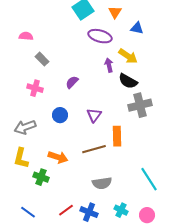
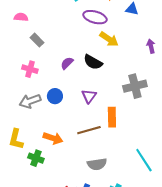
yellow arrow: (128, 56) -> (109, 39), moved
purple arrow: (109, 65) -> (151, 46), moved
black semicircle: (128, 81) -> (93, 62), moved
gray arrow: (25, 127) -> (30, 101), moved

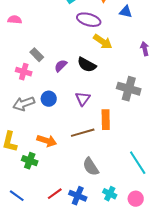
gray rectangle: (37, 40) -> (37, 55), moved
gray cross: (135, 86) -> (129, 89), turned 30
gray semicircle: (97, 164) -> (91, 167), turned 66

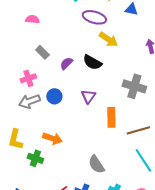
pink semicircle: (15, 20) -> (32, 19), moved
pink cross: (24, 72) -> (28, 78), moved, turned -35
brown line: (83, 133) -> (138, 130), moved

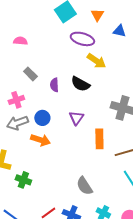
purple semicircle: (66, 63) -> (54, 85), turned -48
orange arrow: (52, 138) -> (40, 140), moved

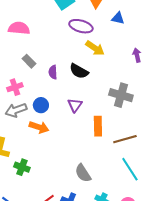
pink semicircle: (20, 41) -> (19, 28), size x1.5

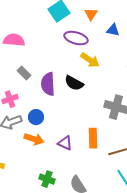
purple semicircle: (53, 72) -> (48, 84), size x1.6
purple triangle: (75, 105) -> (65, 143), moved, turned -42
green cross: (22, 167) -> (47, 179), moved

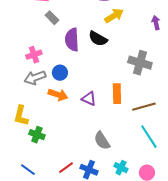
yellow arrow: (90, 60) -> (114, 16), turned -66
gray rectangle: (24, 73) -> (52, 18), moved
green cross: (47, 179) -> (37, 135), moved

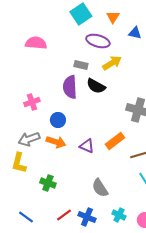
gray rectangle: (52, 18) -> (81, 65), moved, turned -32
gray arrow: (35, 78) -> (29, 139), moved
orange rectangle: (117, 94) -> (115, 141), turned 54
green cross: (37, 135) -> (48, 183), moved

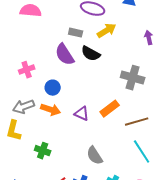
purple semicircle: (70, 87) -> (65, 55), turned -30

